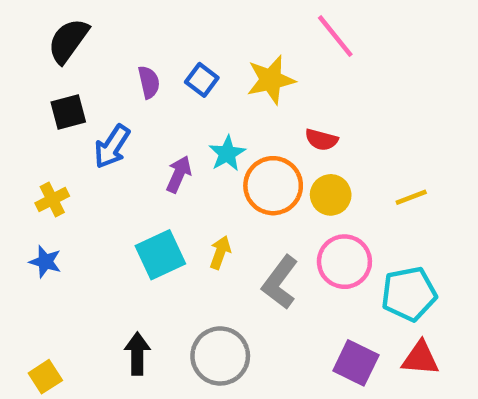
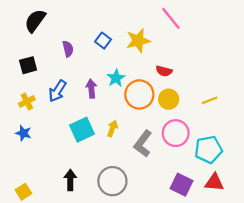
purple semicircle: (149, 82) -> (68, 49), moved
black square: (68, 112) -> (28, 65), moved
blue arrow: (112, 147) -> (57, 91), moved
purple arrow: (179, 174) -> (91, 89), turned -30

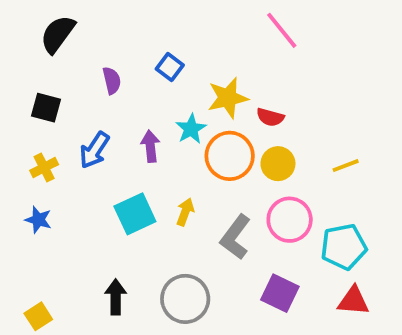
yellow star: (138, 41) -> (228, 98), moved
black square: (28, 65) -> (46, 108), turned 30
purple square: (182, 185) -> (280, 293), moved

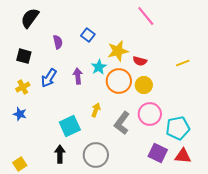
yellow line: (346, 166) -> (183, 63), moved
cyan square: (135, 214) -> (70, 126), moved
purple square: (280, 293) -> (158, 153), moved

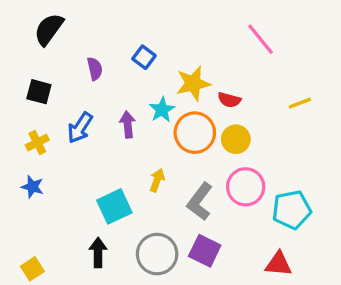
pink line: (146, 16) -> (260, 39), moved
purple square: (158, 153) -> (205, 251), moved
red triangle: (183, 156) -> (278, 264), moved

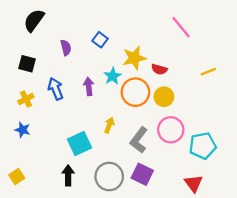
blue arrow: (80, 128) -> (56, 89), turned 125
red triangle: (278, 264) -> (194, 183), turned 48
yellow square: (32, 269) -> (17, 177), moved

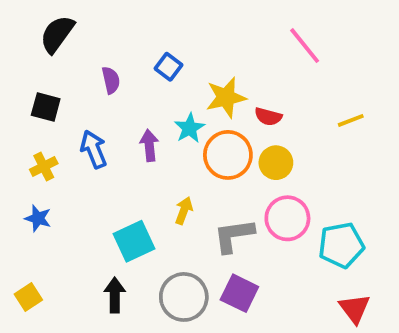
gray L-shape: (139, 140) -> (234, 236), turned 45
red triangle: (194, 183) -> (355, 308), moved

